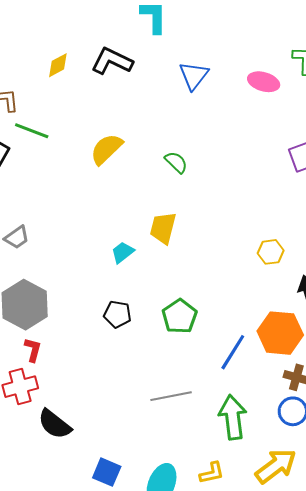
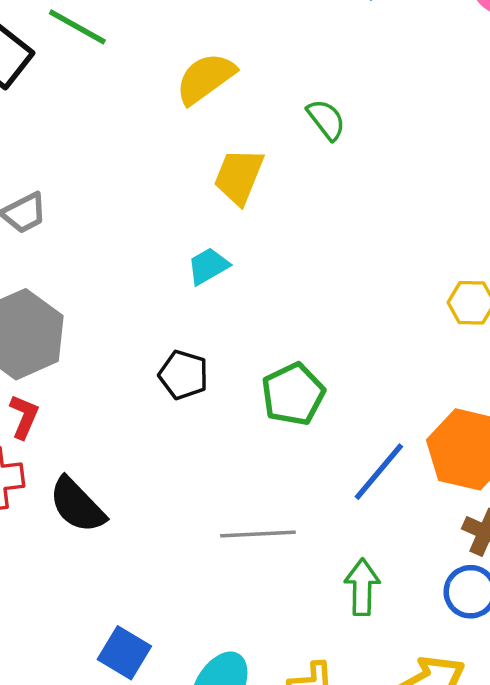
yellow trapezoid: (163, 228) -> (239, 176), moved
green arrow: (233, 417) -> (362, 587), size x0.7
black semicircle: (55, 424) -> (77, 505), moved

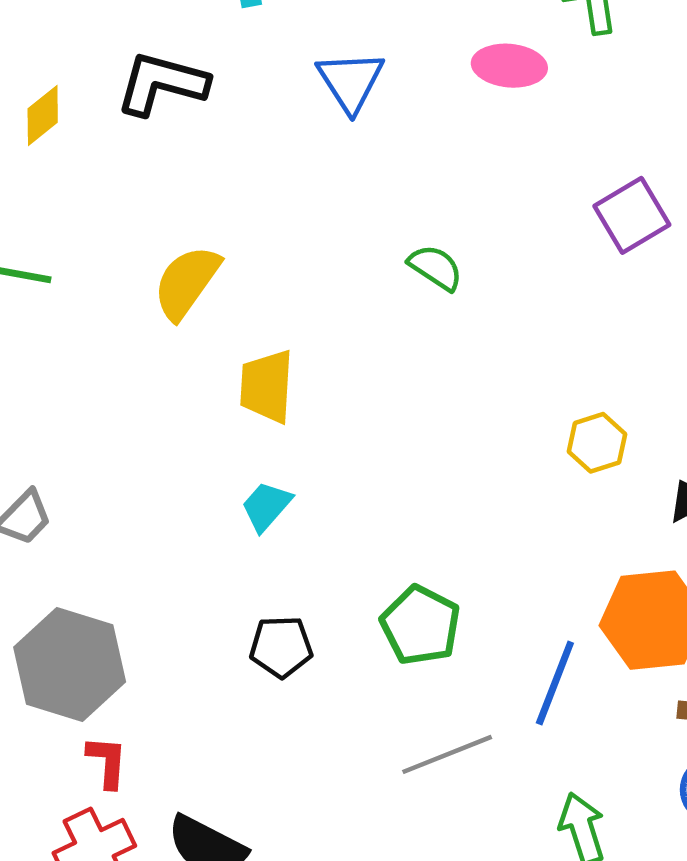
green semicircle: (326, 119) -> (435, 267), moved
gray line: (258, 534) -> (447, 754), moved

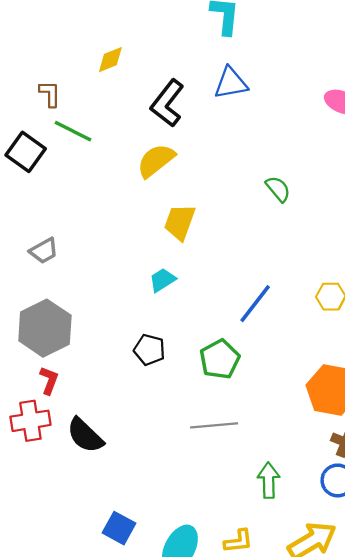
blue triangle: (351, 81) -> (231, 83), moved, turned 36
black L-shape: (162, 84) -> (167, 103), moved, turned -84
blue line: (555, 683) -> (255, 304), moved

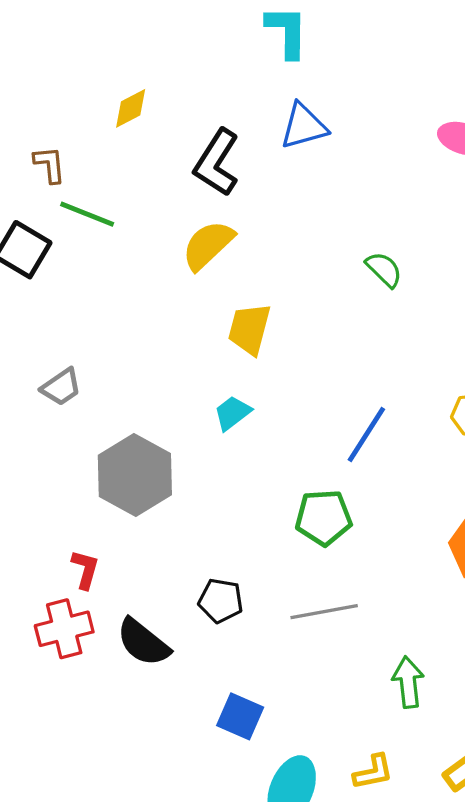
gray hexagon: (45, 328) -> (135, 475), moved
black pentagon: (149, 350) -> (221, 601), moved
green pentagon: (220, 359) -> (324, 518), turned 30
blue square: (119, 528) -> (240, 716), moved

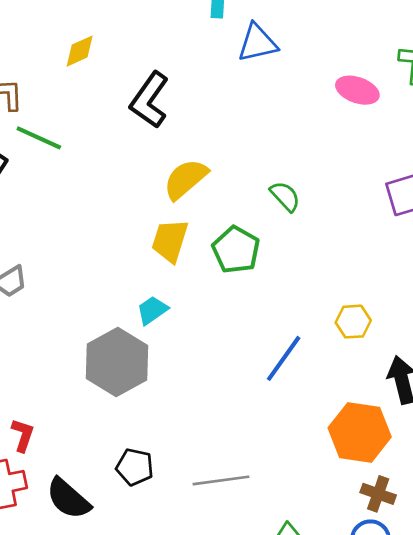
blue triangle: (304, 126) -> (257, 43), moved
yellow semicircle: (208, 245) -> (186, 179), moved
blue line: (366, 434) -> (284, 358), moved
gray hexagon: (135, 475) -> (117, 362), moved
green pentagon: (324, 518) -> (236, 250), moved, turned 30

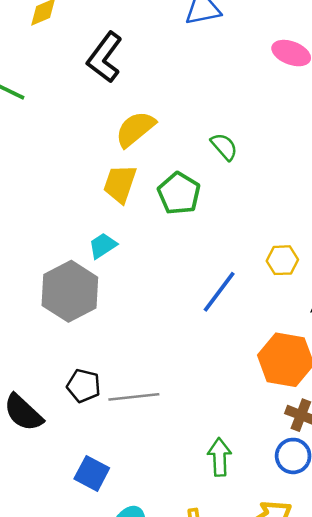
gray line: (221, 480) -> (134, 397), moved

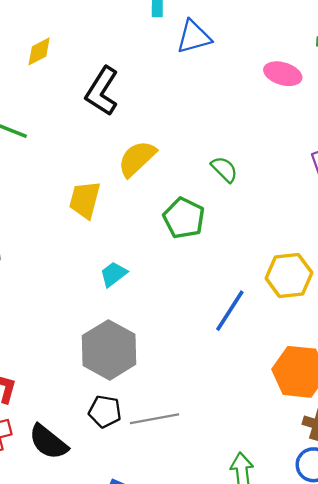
yellow trapezoid: (120, 184) -> (85, 200), moved
yellow hexagon: (282, 260) -> (289, 275), size x1.5
gray hexagon: (70, 291) -> (109, 350), moved

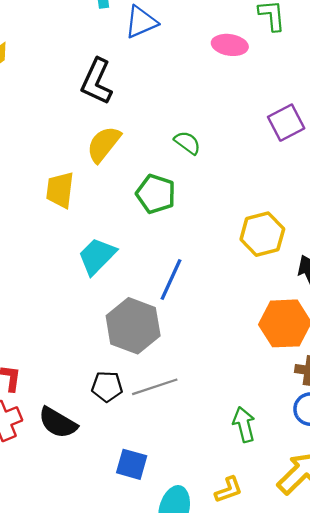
black L-shape: (102, 91) -> (97, 81), moved
cyan trapezoid: (113, 274) -> (97, 256), size x1.5
blue line: (230, 311) -> (171, 280), moved
gray hexagon: (109, 350) -> (133, 326), moved

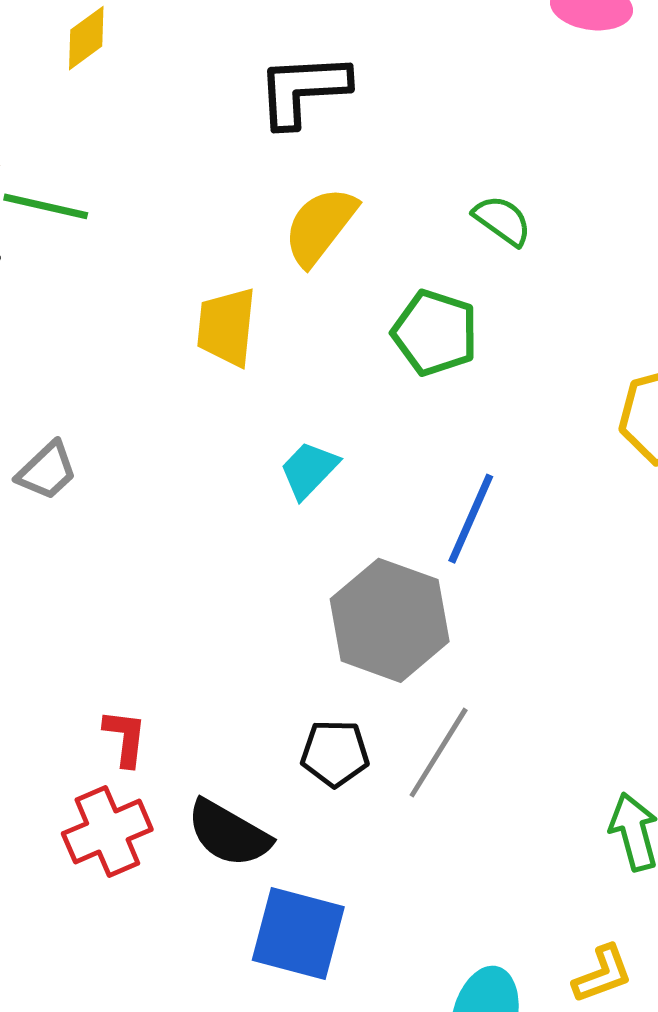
black L-shape: (97, 81) -> (303, 90), turned 63
cyan trapezoid: (97, 256) -> (309, 470), size x0.7
gray line: (155, 387) -> (439, 753), turned -39
blue square: (132, 464) -> (298, 933), moved, size x1.4

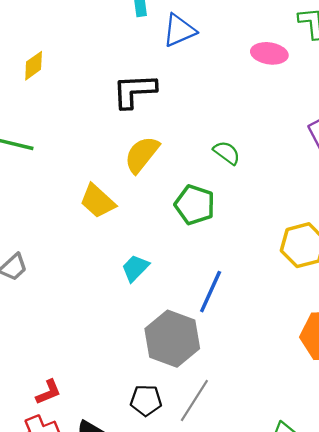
yellow trapezoid: (227, 327) -> (98, 201), turned -54
red L-shape: (125, 738) -> (48, 392), turned 60

